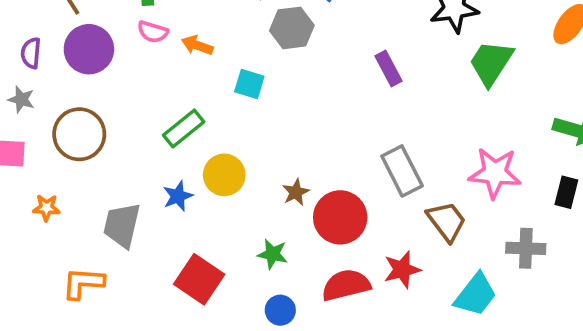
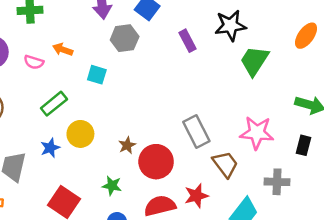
pink semicircle: (153, 32) -> (34, 62), moved
purple rectangle: (389, 69) -> (188, 41), moved

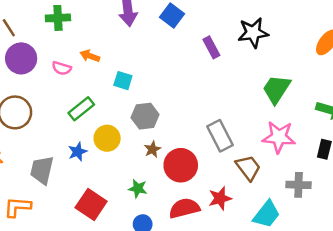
gray hexagon: (125, 38) -> (145, 116), moved
green trapezoid: (254, 61) -> (276, 89), moved

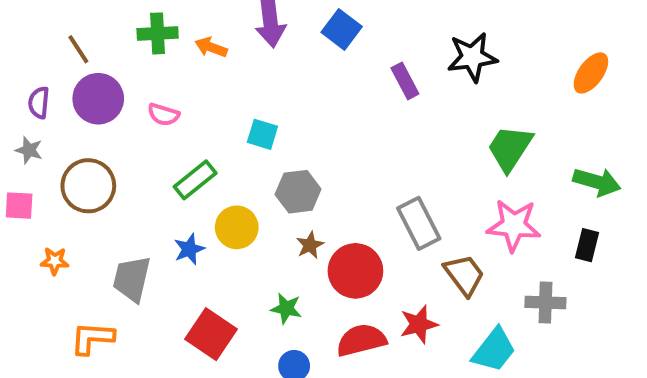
orange arrow: (90, 56) -> (211, 47), moved

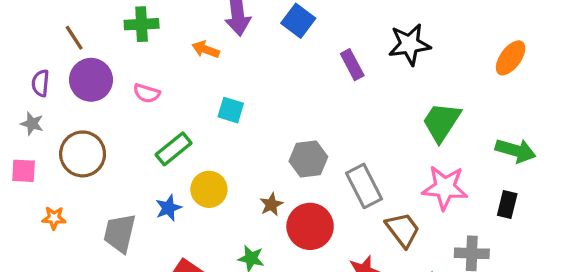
orange arrow: (211, 47) -> (206, 49), moved
gray hexagon: (298, 192) -> (308, 159), moved

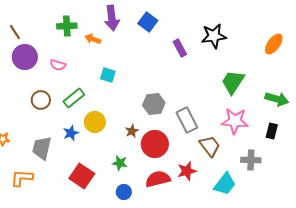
green cross: (142, 24) -> (67, 26), moved
brown circle: (83, 154) -> (41, 100), moved, size x0.7

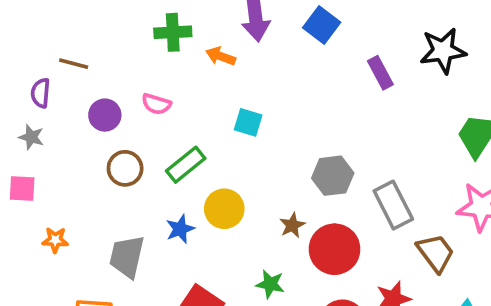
brown line: (15, 32) -> (74, 64), moved, turned -42
purple circle: (25, 57) -> (105, 115), moved, size x0.7

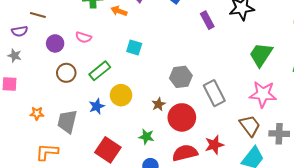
purple semicircle: (41, 93) -> (20, 31), turned -105
orange star: (55, 240) -> (37, 113), moved
brown trapezoid: (436, 253) -> (250, 126), moved

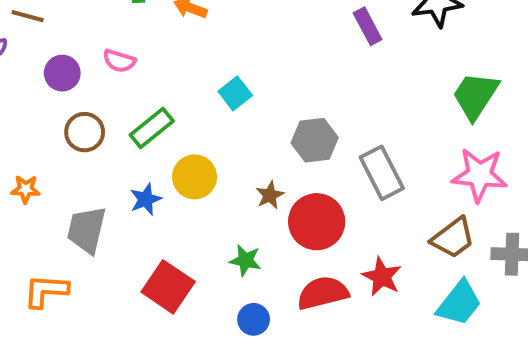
cyan square: (134, 47) -> (235, 93), moved, turned 35
orange star: (37, 113) -> (26, 189), moved
brown trapezoid: (250, 126) -> (453, 238), turned 90
red star: (214, 145) -> (382, 277), turned -30

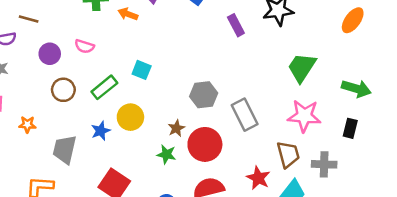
cyan square: (235, 93) -> (142, 70), moved, turned -30
brown trapezoid: (453, 238) -> (288, 154), turned -68
green star: (245, 260) -> (166, 154), moved
red star: (382, 277) -> (258, 178), moved

